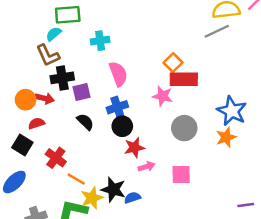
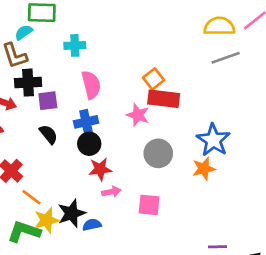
gray line: (217, 31) -> (226, 58), moved
black star: (113, 189) -> (72, 213), turned 30

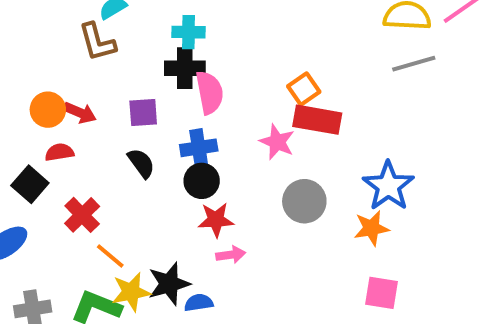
black cross: (28, 83) -> (185, 68), moved
pink square: (149, 205) -> (382, 293), moved

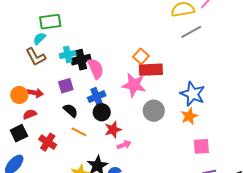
cyan cross: (189, 32) -> (68, 55), moved
pink star: (277, 142) -> (134, 85), size x1.4
black square: (30, 184) -> (19, 133), turned 36
orange line: (110, 256) -> (79, 132), moved

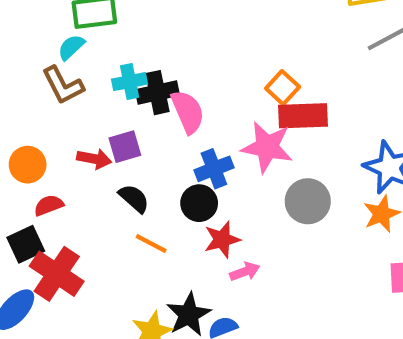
red arrow: (35, 93) -> (94, 159), moved
blue cross: (97, 97) -> (214, 169), moved
red cross: (48, 142) -> (57, 274), moved, size x1.4

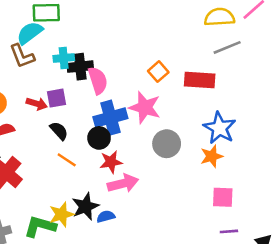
cyan semicircle: (71, 47) -> (30, 33), size x1.5
red rectangle: (303, 116) -> (200, 80), moved
blue cross: (214, 169) -> (110, 118), size x1.4
pink arrow: (245, 272) -> (123, 183), size x1.6

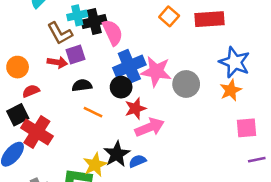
brown L-shape: (22, 56) -> (60, 33), moved
pink star: (145, 107) -> (156, 71), moved
black semicircle: (59, 131) -> (82, 85), turned -48

